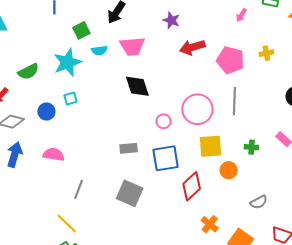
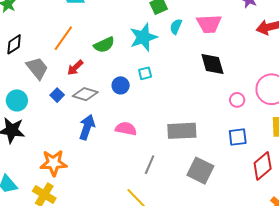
cyan semicircle: (99, 50) -> (176, 27), turned 119
gray rectangle: (129, 148) -> (182, 131), moved, size x1.6
blue square: (166, 158) -> (238, 137), size x0.7

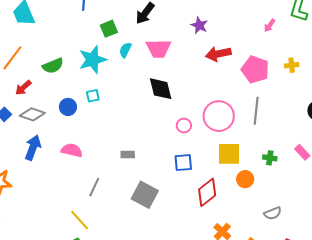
gray rectangle: (182, 131) -> (128, 154), size x0.5

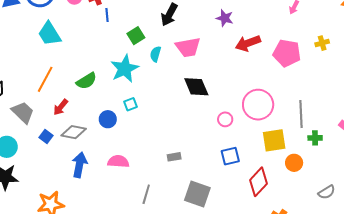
gray line: (256, 111) -> (301, 114), moved

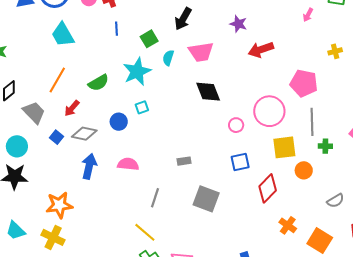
blue line: (107, 15) -> (117, 29), moved
pink pentagon: (287, 53) -> (304, 83), moved

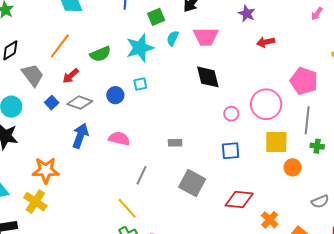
red arrow: (261, 50) -> (266, 42), size x0.7
red diamond: (268, 188) -> (239, 200), moved, turned 44

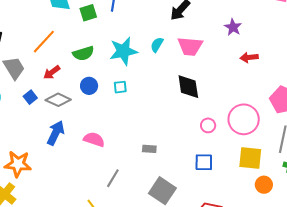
green square: (156, 17) -> (88, 13), moved
blue circle: (115, 95) -> (89, 86), moved

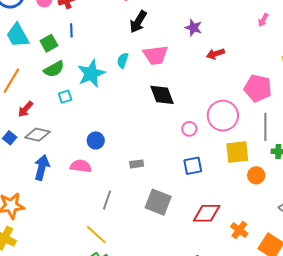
green semicircle: (83, 53) -> (54, 69), moved
blue circle: (89, 86) -> (96, 140), moved
cyan square: (120, 87) -> (65, 97), moved

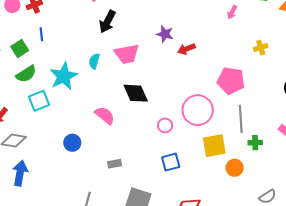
purple star: (193, 28) -> (165, 34), moved
cyan square: (65, 97) -> (39, 101), size x1.5
pink semicircle: (81, 166) -> (105, 115), moved, turned 35

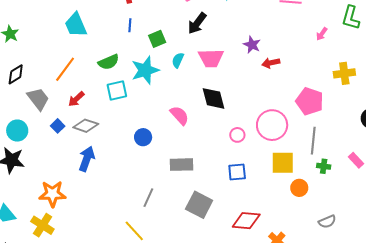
yellow cross: (261, 48) -> (344, 73), size x1.5
green square: (20, 49) -> (157, 39), moved
gray rectangle: (115, 164) -> (181, 165), size x1.6

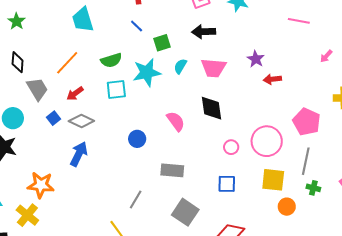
black arrow: (197, 23) -> (204, 32), turned 45
blue line: (130, 25) -> (137, 26), turned -56
black diamond: (16, 74) -> (18, 62), turned -60

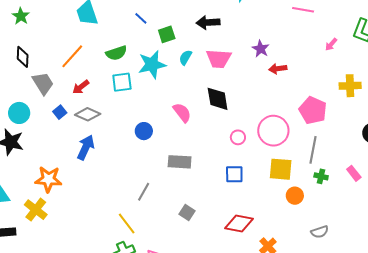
gray square: (185, 212) -> (187, 213), moved, size x0.6

